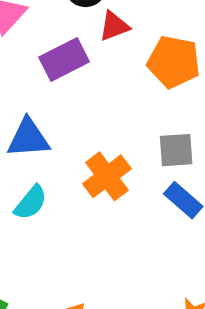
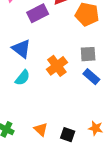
blue triangle: (28, 138) -> (21, 49), turned 42

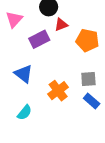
cyan semicircle: (23, 78) -> (25, 113), moved

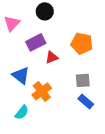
red triangle: (61, 25) -> (52, 57), moved
orange cross: (58, 91) -> (42, 91), moved

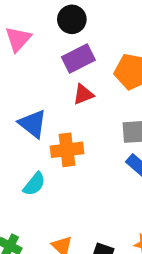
purple rectangle: (36, 42) -> (78, 58), moved
orange cross: (42, 91) -> (67, 150), turned 30

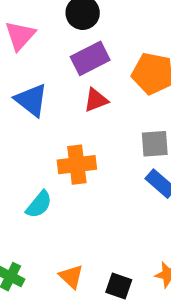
blue triangle: (33, 124) -> (31, 100), moved

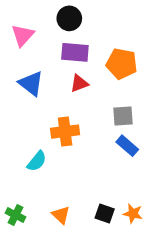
purple rectangle: (90, 58) -> (75, 52), turned 32
black square: (119, 286) -> (105, 214), moved

